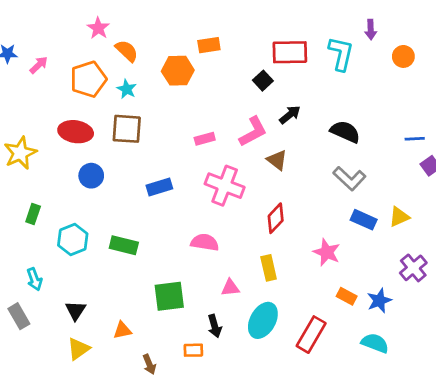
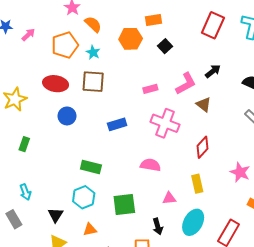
red rectangle: (290, 52) -> (213, 25), turned -65
black square: (263, 81) -> (165, 46), moved
cyan hexagon: (73, 240) -> (84, 197), moved

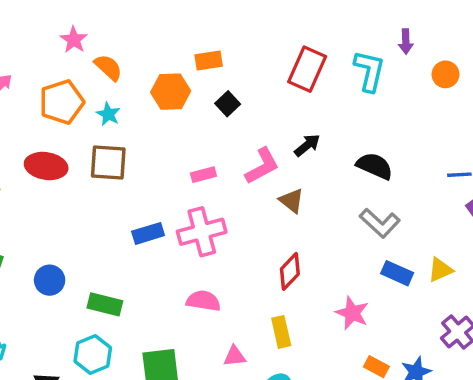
blue circle: (67, 116) -> (50, 280), moved
pink cross: (165, 123) -> (202, 232), moved, turned -36

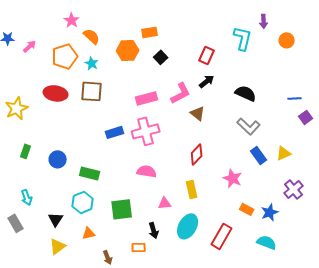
red rectangle: (307, 69) -> (207, 55), moved, size x0.7
pink rectangle: (203, 175) -> (147, 98), size x1.5
blue rectangle: (397, 273) -> (259, 155), turned 30

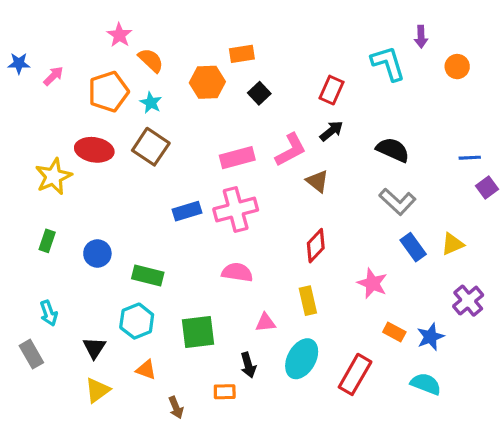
cyan L-shape: (243, 38) -> (388, 63), turned -30
brown square: (92, 91) -> (151, 147), turned 30
yellow star: (17, 108) -> (53, 177), moved
orange triangle: (89, 233) -> (146, 370), turned 32

